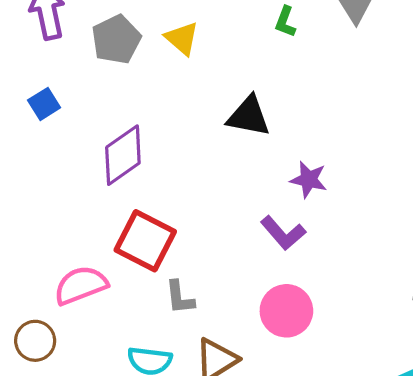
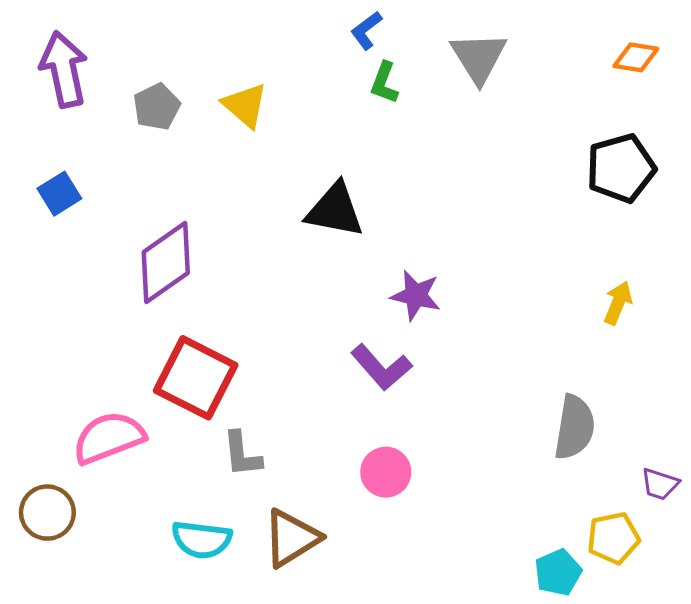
gray pentagon: (116, 39) -> (157, 107), size x0.7
pink circle: (286, 311) -> (386, 472), size x0.7

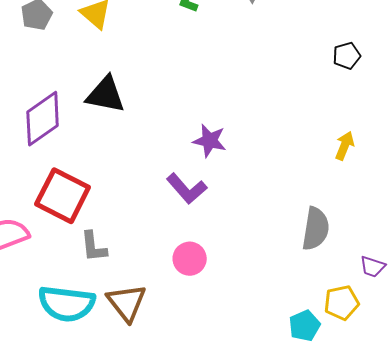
black pentagon: (621, 168) -> (347, 56), size x0.6
black triangle: (335, 210) -> (106, 95), moved
brown triangle: (291, 538) -> (127, 303), turned -36
cyan semicircle: (202, 540) -> (67, 304), size x1.4

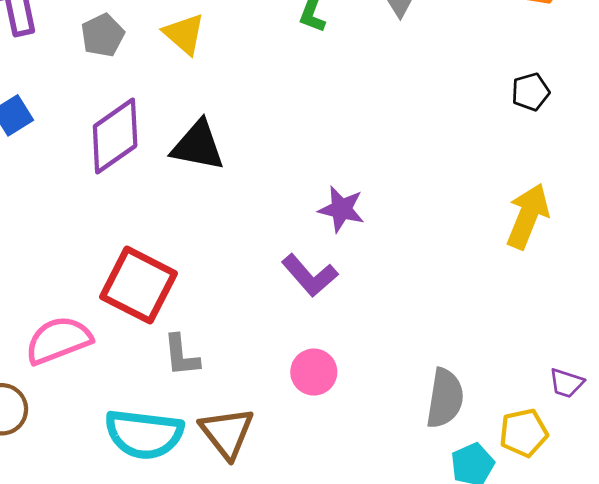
purple diamond: (43, 119) -> (115, 136), moved
yellow arrow: (345, 146) -> (528, 216), size x1.6
gray semicircle: (316, 229) -> (445, 398), moved

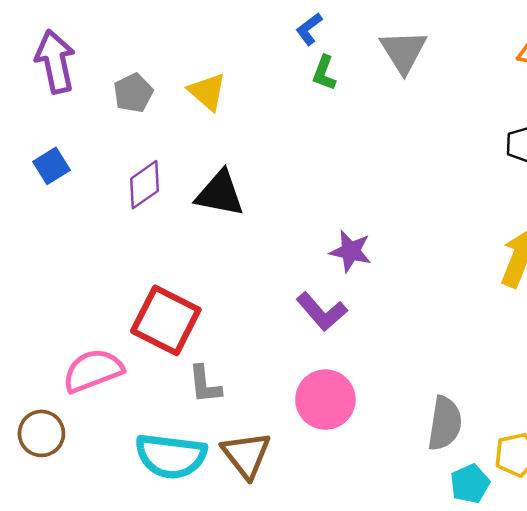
purple diamond: (115, 136) -> (144, 185), size x0.7
pink circle: (314, 372) -> (325, 400), size x1.4

